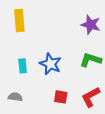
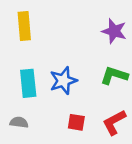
blue star: (50, 64) -> (63, 81), turned 30
cyan rectangle: (23, 66) -> (28, 83), size x1.5

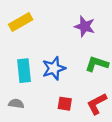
yellow rectangle: (24, 26) -> (21, 22), turned 65
purple star: (114, 31) -> (85, 26), moved

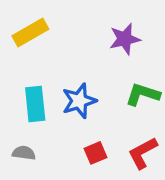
purple star: (85, 26) -> (125, 39), turned -30
red square: (65, 104) -> (95, 153), turned -32

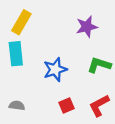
yellow rectangle: (30, 33) -> (21, 22), turned -30
cyan rectangle: (35, 104) -> (16, 54), moved

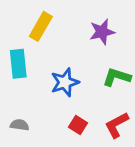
yellow rectangle: (21, 22) -> (41, 26), moved
red square: (66, 106) -> (78, 125), turned -35

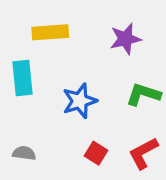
yellow rectangle: (41, 26) -> (50, 32), turned 56

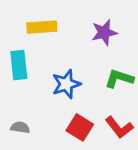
red square: (96, 153) -> (80, 127), size x1.4
red L-shape: (143, 153) -> (119, 127), turned -100

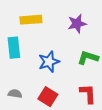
red square: (80, 127) -> (48, 97), moved
red L-shape: (119, 127) -> (88, 94), turned -145

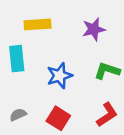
gray semicircle: (15, 94) -> (18, 115), turned -32
red L-shape: (88, 94) -> (107, 115), turned 60

